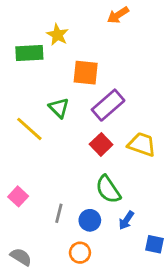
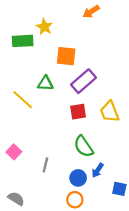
green triangle: (59, 108) -> (45, 83), turned -42
red square: (101, 144) -> (78, 112), turned 35
yellow trapezoid: (142, 144) -> (110, 112), turned -130
blue circle: (90, 220) -> (78, 178), moved
orange circle: (80, 253) -> (75, 200), moved

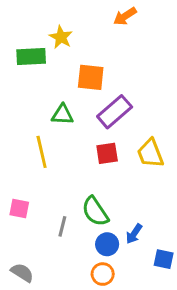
yellow line: (23, 100) -> (42, 152), moved, turned 35
green semicircle: (84, 146) -> (95, 211), moved
pink square: (14, 152) -> (19, 208), turned -32

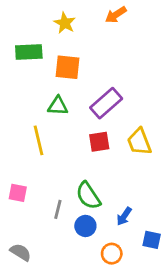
yellow star: (61, 37) -> (65, 23), moved
orange square: (91, 77) -> (67, 67), moved
blue circle: (107, 244) -> (85, 226), moved
orange circle: (103, 274) -> (112, 254), moved

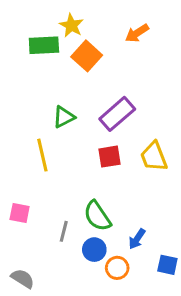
orange arrow: (116, 15) -> (137, 33), moved
green rectangle: (29, 52) -> (44, 45), moved
orange square: (67, 67) -> (87, 56), moved, turned 36
green triangle: (58, 106) -> (64, 117), turned -30
orange circle: (112, 254) -> (117, 268), moved

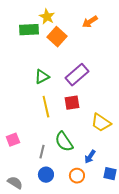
yellow line: (42, 155) -> (46, 107), moved
yellow trapezoid: (154, 157) -> (101, 123), moved, turned -35
pink square: (20, 213) -> (13, 140), turned -32
blue circle: (94, 250) -> (46, 175), moved

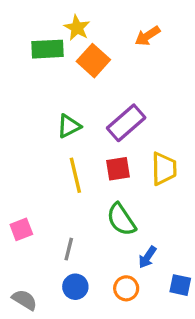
yellow trapezoid: (101, 123) -> (164, 169), moved, turned -125
green semicircle: (64, 142) -> (121, 220), moved

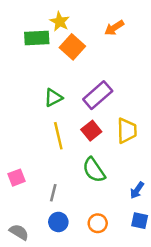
red square: (118, 169) -> (91, 131), turned -30
blue arrow: (147, 257) -> (137, 190), moved

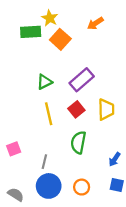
green semicircle: (94, 170) -> (78, 142), turned 45
blue circle: (58, 222) -> (49, 186), size x1.5

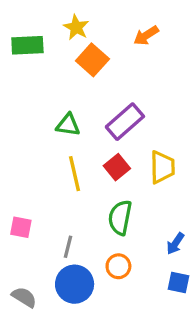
green rectangle: (31, 32) -> (27, 45), moved
green triangle: (44, 82) -> (68, 125), turned 35
pink square: (14, 149) -> (21, 227), turned 32
orange circle: (82, 187) -> (118, 266), moved

